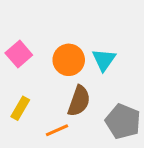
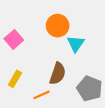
orange circle: (69, 60) -> (58, 26), moved

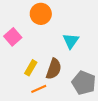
orange circle: (58, 26) -> (41, 14), moved
yellow rectangle: (15, 79) -> (31, 68), moved

